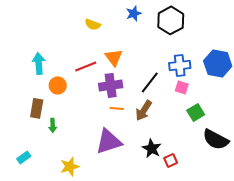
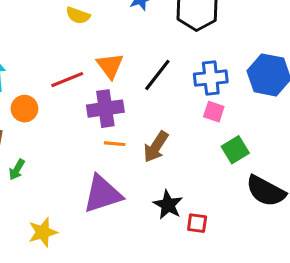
black line: (150, 82) -> (157, 75), moved
green arrow: (53, 125) -> (17, 170), turned 32
red square: (171, 160) -> (197, 223), turned 32

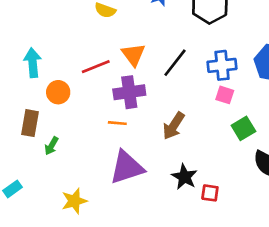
orange line: (115, 144) -> (117, 123), moved

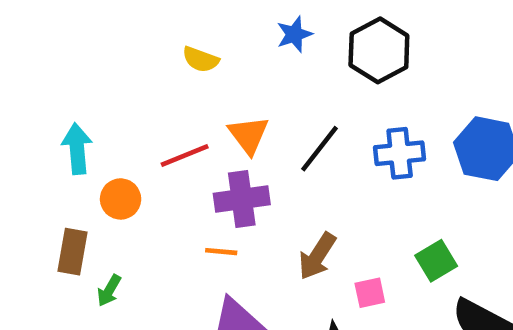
pink square: (225, 95) -> (370, 293), moved, turned -30

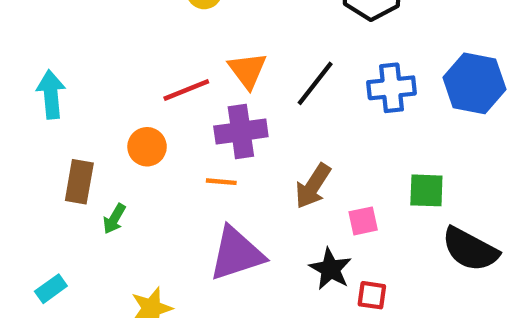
cyan arrow: (77, 149) -> (51, 94), moved
orange circle: (121, 199) -> (147, 147), moved
green square: (436, 261) -> (426, 190), turned 33

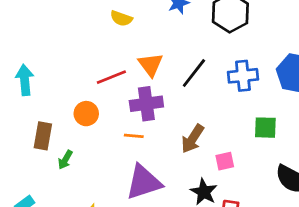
green square: (426, 190) -> (265, 128), moved

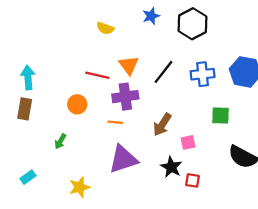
red line: (111, 77) -> (97, 75), turned 35
brown rectangle: (43, 136) -> (25, 109), moved

